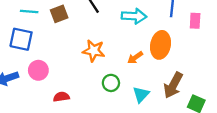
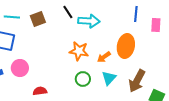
cyan arrow: (134, 16) -> (89, 21), moved
orange star: (94, 51) -> (79, 51), moved
cyan triangle: (141, 94) -> (109, 78), moved

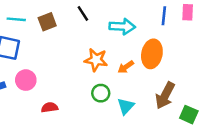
cyan arrow: (89, 21) -> (122, 26), moved
pink rectangle: (156, 25) -> (188, 12), moved
cyan triangle: (109, 78) -> (126, 106), moved

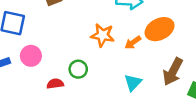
orange ellipse: (152, 54) -> (160, 29), turned 52
green circle: (101, 93) -> (78, 69), moved

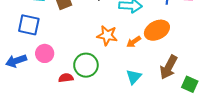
green circle: (78, 69) -> (86, 65), size x1.5

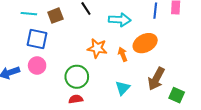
blue square: (29, 25) -> (37, 39), moved
orange arrow: (134, 42) -> (123, 54), turned 104
red semicircle: (66, 78) -> (76, 99), moved

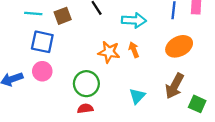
orange ellipse: (145, 43) -> (179, 46), moved
orange arrow: (123, 54) -> (134, 50), moved

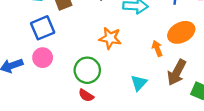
blue square: (42, 42) -> (43, 28), turned -35
orange arrow: (134, 50) -> (157, 48), moved
red semicircle: (85, 109) -> (86, 95), turned -140

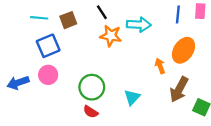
orange ellipse: (181, 32) -> (183, 50), turned -30
orange star: (110, 38) -> (111, 36), moved
cyan triangle: (139, 83) -> (132, 97), moved

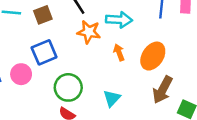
blue square: (48, 46) -> (44, 52), moved
orange ellipse: (183, 50) -> (153, 56), moved
orange arrow: (160, 66) -> (119, 52), moved

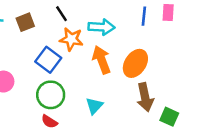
blue square: (44, 52) -> (48, 60), moved, turned -30
orange arrow: (119, 52) -> (102, 60), size x1.6
brown arrow: (162, 90) -> (145, 97), turned -40

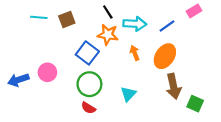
pink rectangle: (168, 13) -> (194, 11), turned 56
black line: (62, 14) -> (108, 12), moved
blue line: (144, 16) -> (167, 26), moved, turned 49
orange arrow: (102, 60) -> (135, 53), size x0.6

